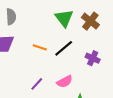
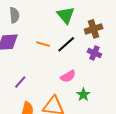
brown cross: (90, 21) -> (94, 29), moved, turned 36
purple line: (37, 84) -> (20, 82), moved

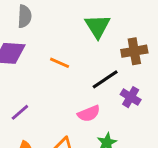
black line: (66, 44) -> (105, 79), moved
purple cross: (94, 53) -> (131, 97), moved

